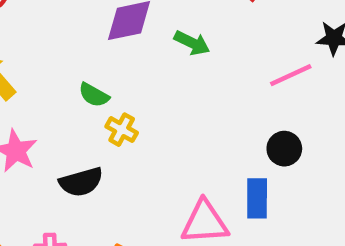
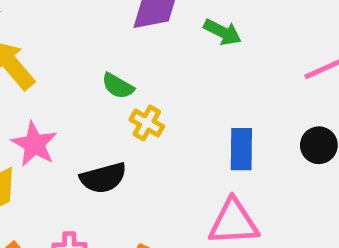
blue rectangle: (257, 198) -> (241, 149), moved

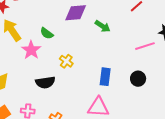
green semicircle: (118, 86) -> (47, 33), moved
pink star: (34, 144) -> (31, 50), moved

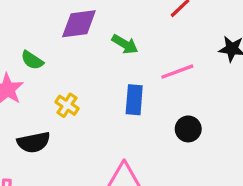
pink line: (145, 46) -> (177, 72), moved
blue rectangle: (105, 77) -> (134, 100), moved

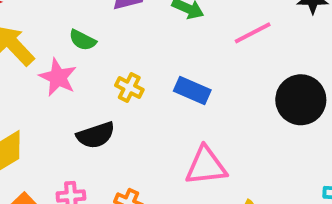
blue rectangle: (134, 100) -> (192, 91), moved, turned -64
black circle: (188, 129) -> (301, 100), moved, size x1.6

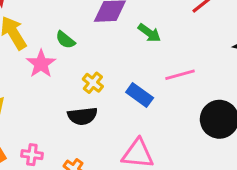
pink line: (253, 33) -> (180, 75), moved
black semicircle: (96, 135) -> (82, 116), moved

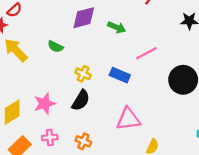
pink star: (41, 64) -> (45, 104), moved, turned 30
black semicircle: (82, 116) -> (81, 100), turned -40

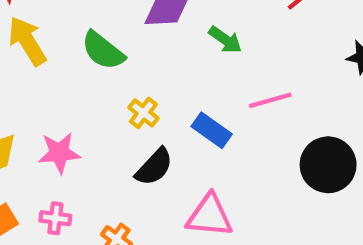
green semicircle: (55, 47) -> (103, 51), size x1.5
black semicircle: (81, 100) -> (154, 167), moved

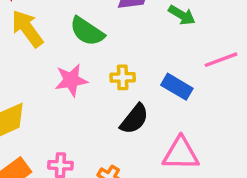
yellow cross: (143, 113) -> (123, 77), turned -35
pink star: (59, 153) -> (71, 80), moved

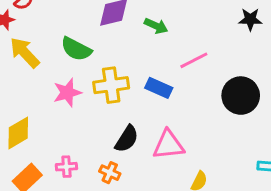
yellow cross: (123, 77) -> (111, 85), size x1.6
black semicircle: (134, 119) -> (127, 139), moved

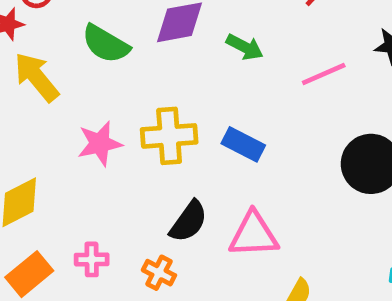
green semicircle: (76, 49) -> (106, 44), moved
pink line: (194, 60) -> (324, 74), moved

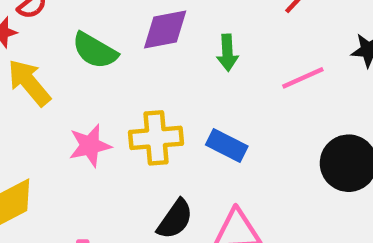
green arrow: (245, 47) -> (227, 53), turned 60

